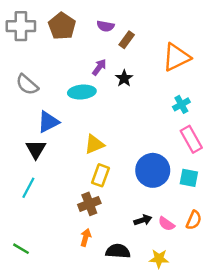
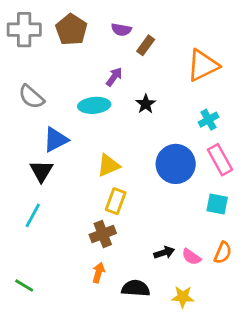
black star: (124, 78) -> (146, 104), moved
blue circle: (153, 170) -> (176, 164), moved

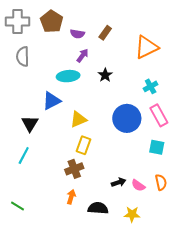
purple semicircle: (121, 30) -> (77, 34), moved
gray semicircle: (31, 97) -> (23, 56), moved, turned 48
blue triangle: (56, 140) -> (52, 101), moved
orange semicircle: (223, 253) -> (161, 182), turned -35

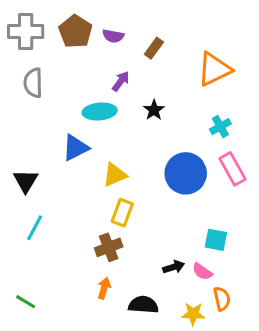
purple semicircle: (77, 34) -> (113, 36), moved
black triangle: (30, 124) -> (26, 181), moved
cyan square: (157, 147) -> (216, 240), moved
orange semicircle: (161, 182) -> (222, 299), moved

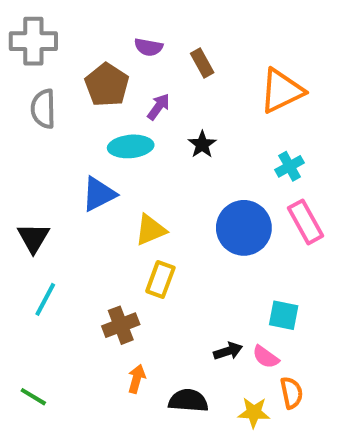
brown pentagon: (75, 31) -> (107, 85), moved
brown rectangle: (154, 48) -> (202, 63), turned -65
brown cross: (109, 247) -> (121, 325), moved

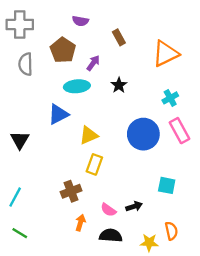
purple semicircle: (149, 47) -> (80, 21), moved
cyan line: (45, 299) -> (15, 197), moved
pink semicircle: (266, 357) -> (108, 210), moved

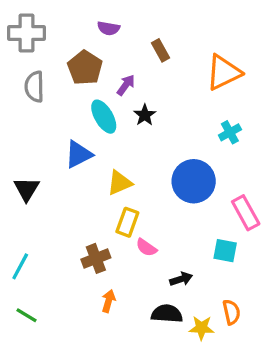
black star: (119, 85) -> (145, 115), moved
cyan ellipse: (77, 86) -> (104, 117), turned 65
pink rectangle: (180, 131) -> (246, 213), moved
pink semicircle: (108, 210) -> (146, 247), moved
black semicircle: (111, 236) -> (167, 314), moved

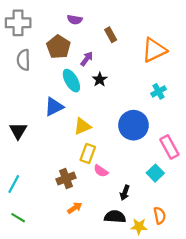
cyan square: (225, 251) -> (155, 173), turned 35
black arrow: (181, 279) -> (125, 193), turned 128
orange arrow: (108, 301) -> (75, 208), turned 40

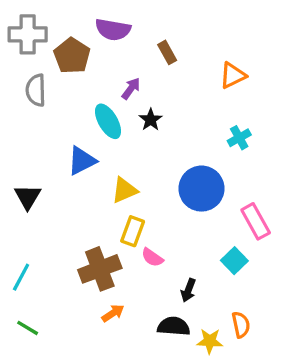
purple semicircle: (75, 20) -> (113, 29), size x1.5
brown pentagon: (58, 47) -> (72, 56), moved
orange triangle: (154, 50) -> (233, 75), size x0.7
brown cross: (66, 179) -> (100, 269), size x1.4

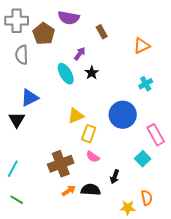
blue triangle: (82, 161) -> (30, 98), moved
yellow rectangle: (133, 231) -> (89, 134), moved
black semicircle: (174, 326) -> (91, 190), moved

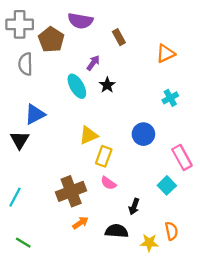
blue circle: (123, 115) -> (143, 134), size x0.7
black semicircle: (91, 190) -> (117, 231), moved
green line: (17, 200) -> (23, 243), moved

